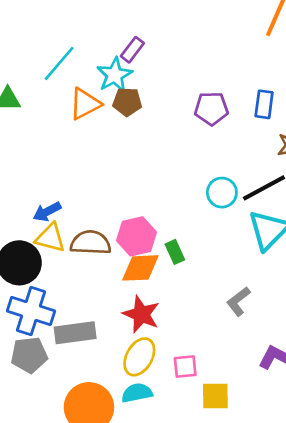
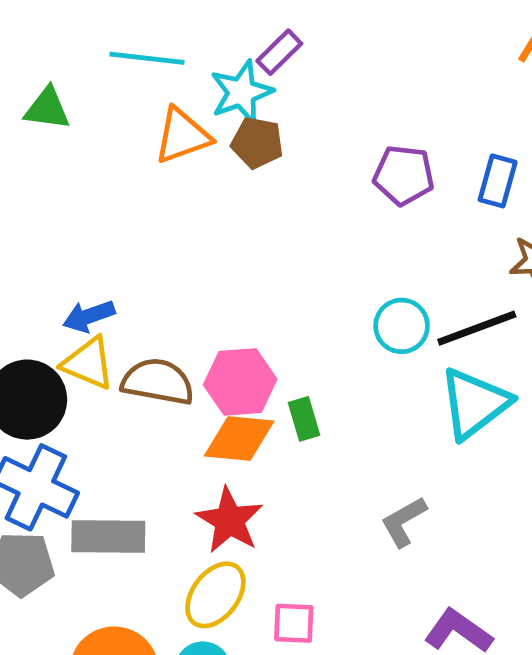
cyan line: (59, 63) -> (147, 58), turned 48

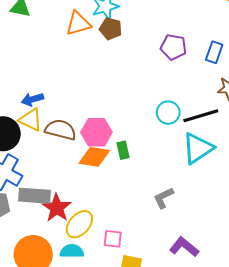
red star: (229, 520) -> (57, 208), moved

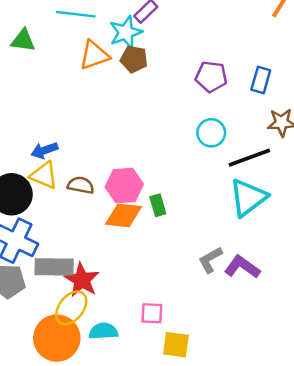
cyan circle: (168, 113) -> (211, 133), moved
brown semicircle: (61, 130) -> (81, 185), size x0.7
yellow ellipse: (79, 224) -> (71, 308), moved
purple L-shape: (184, 247) -> (242, 267), moved

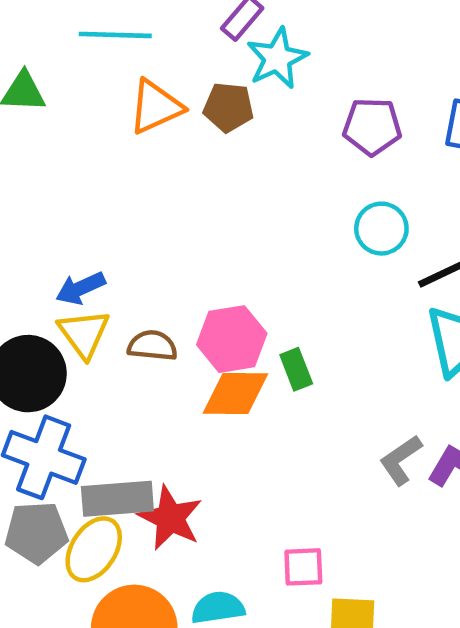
cyan star: (126, 32) -> (277, 58), moved
yellow triangle: (44, 175) -> (84, 334), turned 36
yellow ellipse: (71, 308) -> (94, 549), moved

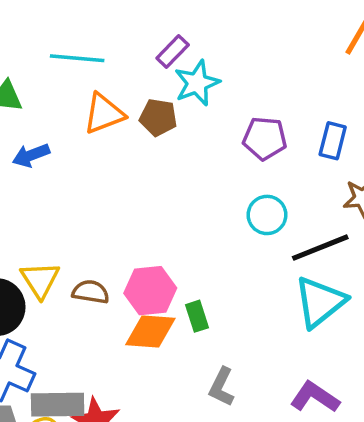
blue arrow: (81, 288) -> (31, 155), moved
gray L-shape: (401, 460) -> (222, 387), moved, turned -33

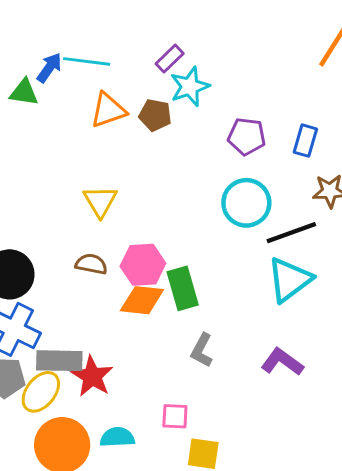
blue arrow: (31, 155) -> (49, 68), moved, turned 144
cyan circle: (267, 215) -> (246, 203), size x1.4
yellow triangle: (40, 280) -> (100, 201), moved
green rectangle: (197, 316) -> (183, 288), size x1.6

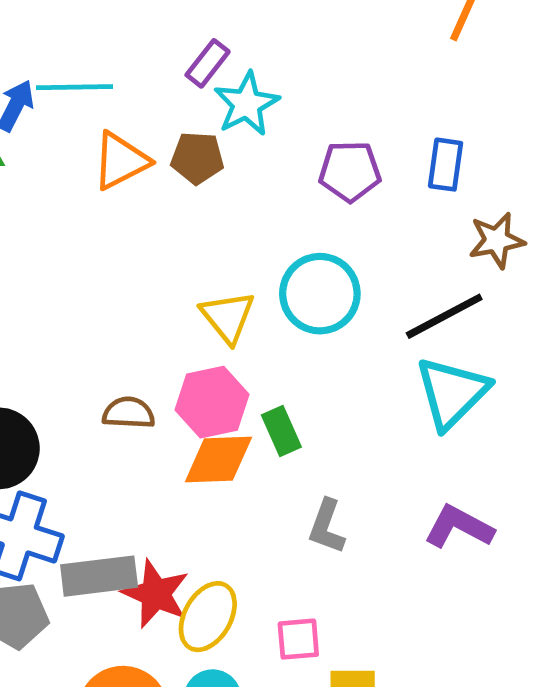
yellow triangle: (100, 201) -> (228, 317), moved
cyan circle: (246, 203) -> (320, 294), moved
green rectangle: (183, 288) -> (281, 431), size x0.7
yellow ellipse: (41, 392) -> (208, 617), moved

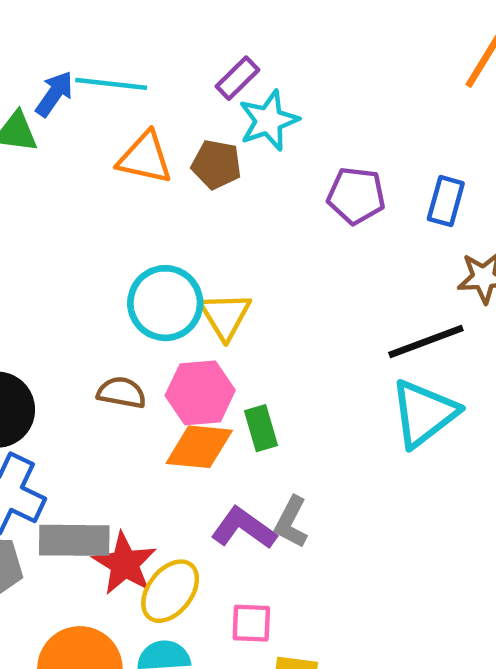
orange triangle: (121, 161) -> (145, 158), turned 32
cyan circle: (320, 294) -> (165, 303), moved
purple L-shape: (459, 527) -> (244, 528), moved

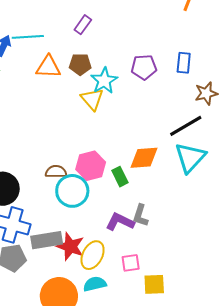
cyan star: (269, 120) -> (104, 81), moved
cyan circle: (165, 303) -> (72, 191), moved
yellow triangle: (225, 316) -> (92, 99), moved
orange diamond: (199, 447) -> (144, 158), moved

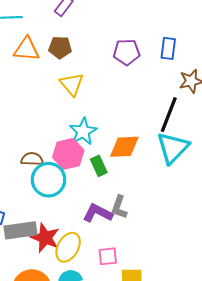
cyan star: (104, 81) -> (83, 131), moved
black line: (186, 126) -> (169, 115), turned -40

